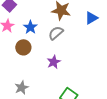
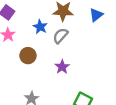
blue star: (30, 27) -> (40, 27), moved

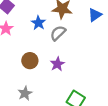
brown circle: (28, 56) -> (30, 61), moved

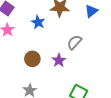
gray semicircle: (58, 33) -> (74, 42), moved

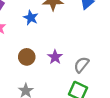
gray semicircle: (74, 42) -> (81, 65), moved

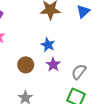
blue star: (31, 18) -> (48, 45), moved

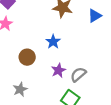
purple star: (53, 65) -> (58, 70), moved

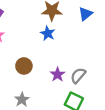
blue star: (53, 42) -> (48, 33), moved

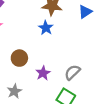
purple star: (58, 75) -> (43, 73), moved

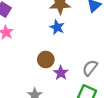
brown circle: (19, 58) -> (46, 60), moved

